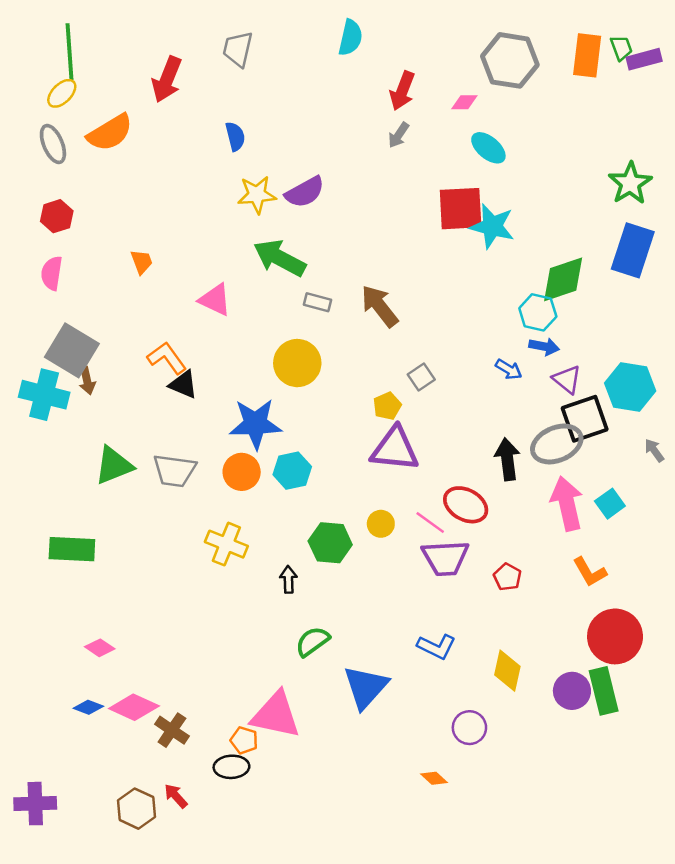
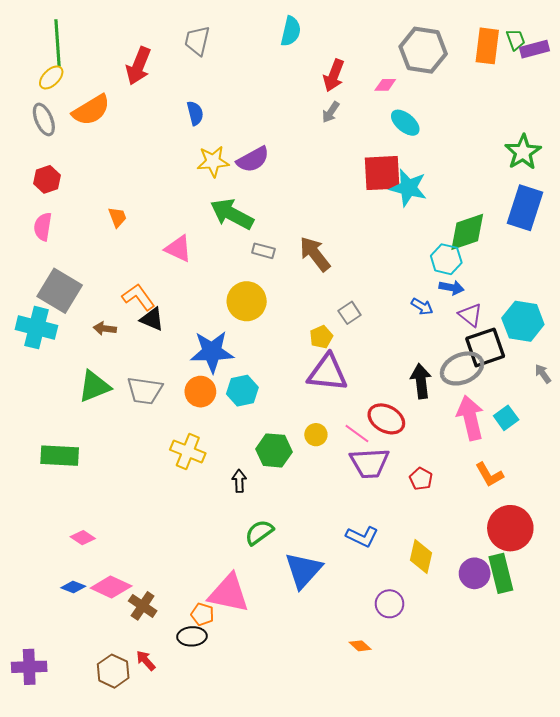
brown arrow: (87, 381) -> (105, 329), moved, turned 110

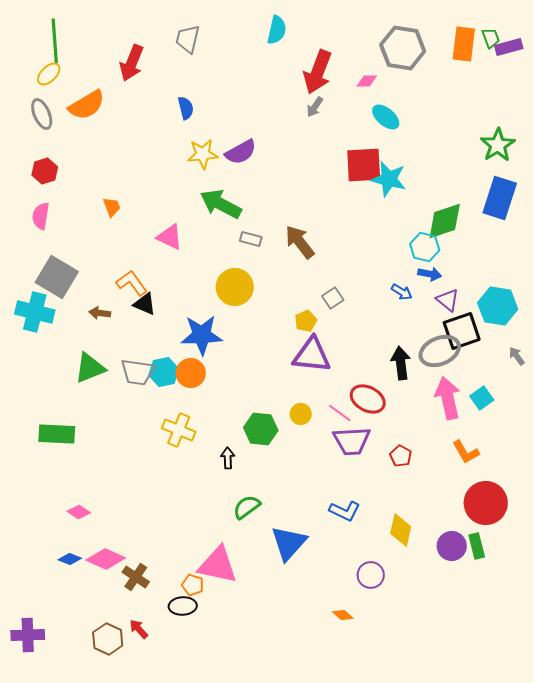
red arrow: (334, 75) -> (318, 72), size x1.4
cyan hexagon: (242, 391) -> (164, 372), moved
green rectangle: (501, 573) -> (477, 546), size x0.7

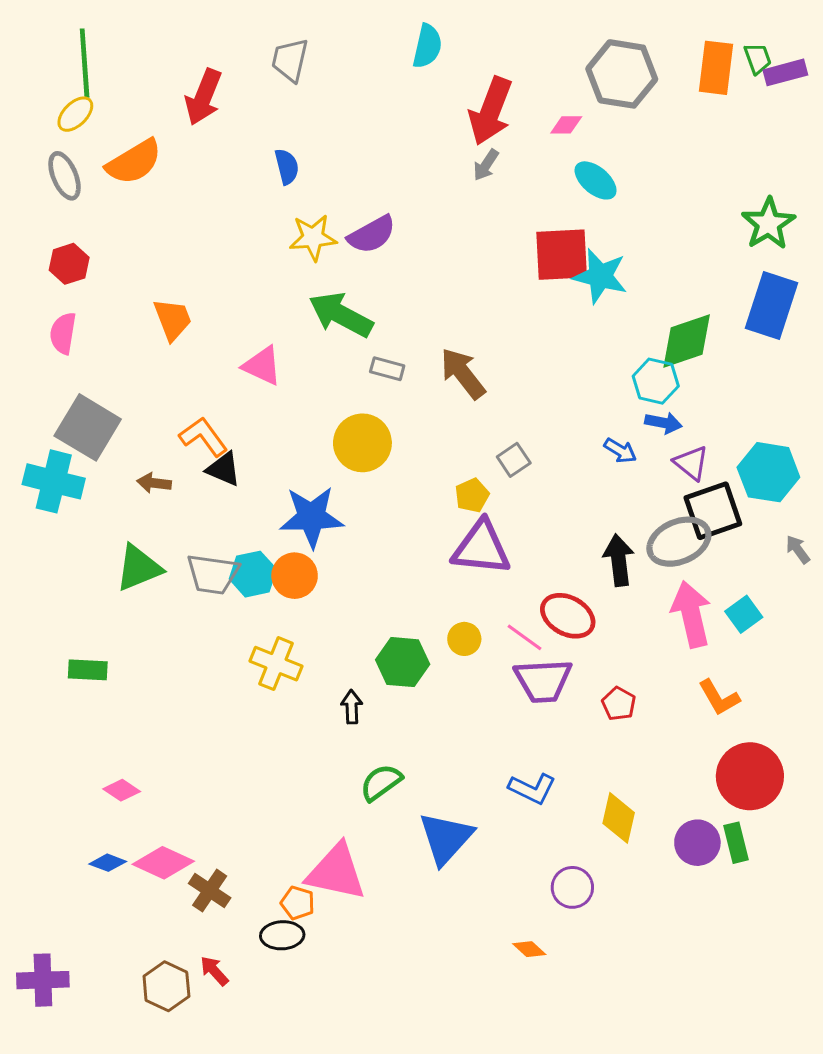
orange trapezoid: (112, 207) -> (173, 319), size x1.4
green rectangle: (57, 434) -> (88, 670), size x0.7

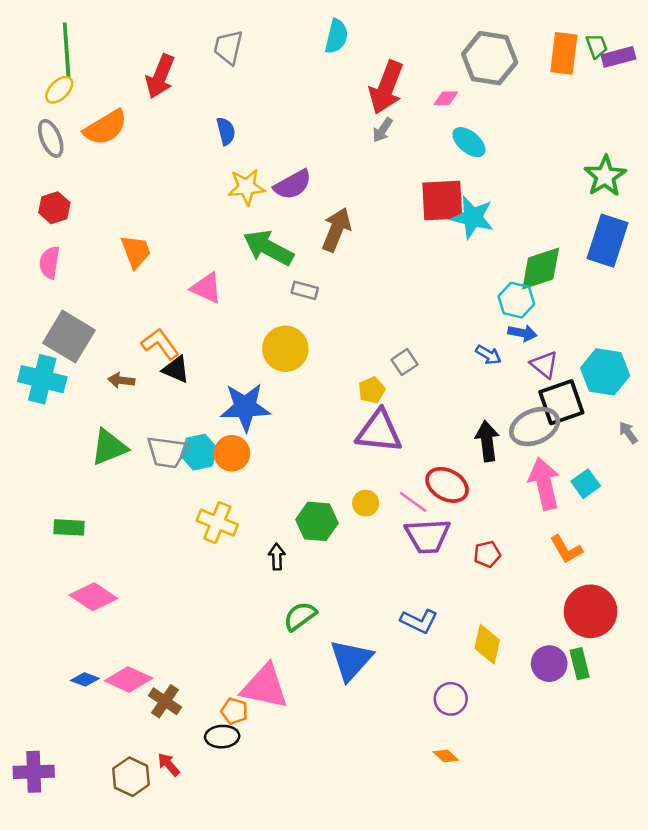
brown arrow: (463, 373) -> (336, 230), moved, turned 60
red pentagon: (619, 704) -> (487, 554), turned 30
pink diamond: (122, 790) -> (93, 597), moved, size x1.6
orange diamond: (529, 949) -> (446, 756), moved

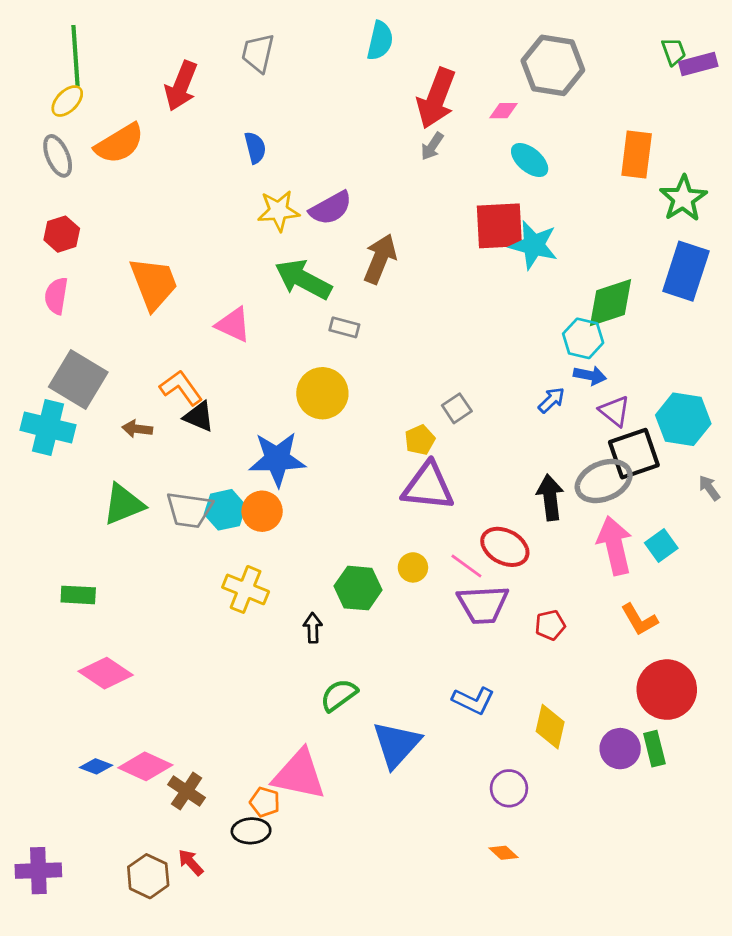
orange rectangle: (564, 53) -> (637, 155), moved
orange trapezoid: (136, 251) -> (154, 283), size x1.4
blue arrow: (488, 355) -> (552, 400), turned -75

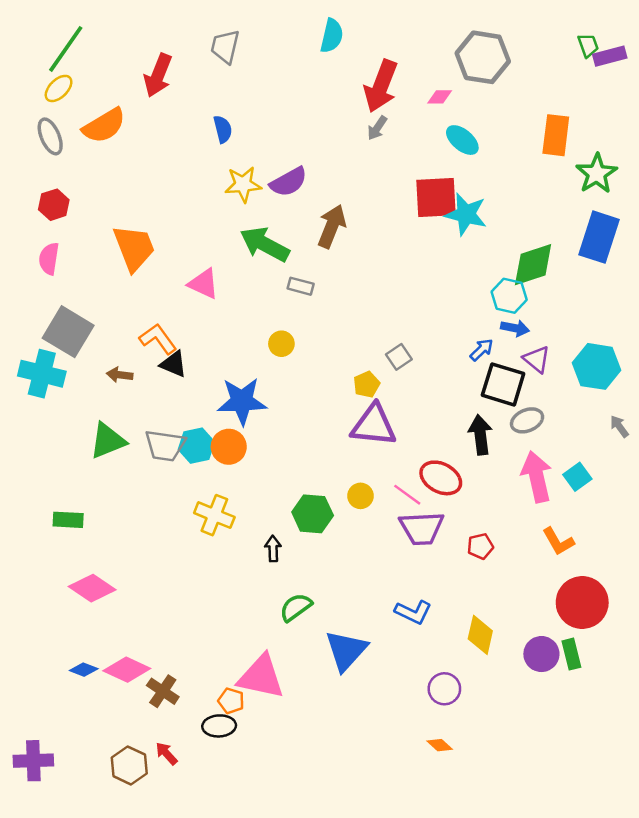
green line: (75, 56) -> (66, 49), turned 39
yellow circle: (322, 393) -> (281, 344), size x0.6
black square: (634, 454) -> (503, 384), moved, turned 36
gray ellipse: (604, 481) -> (527, 420), size x0.7

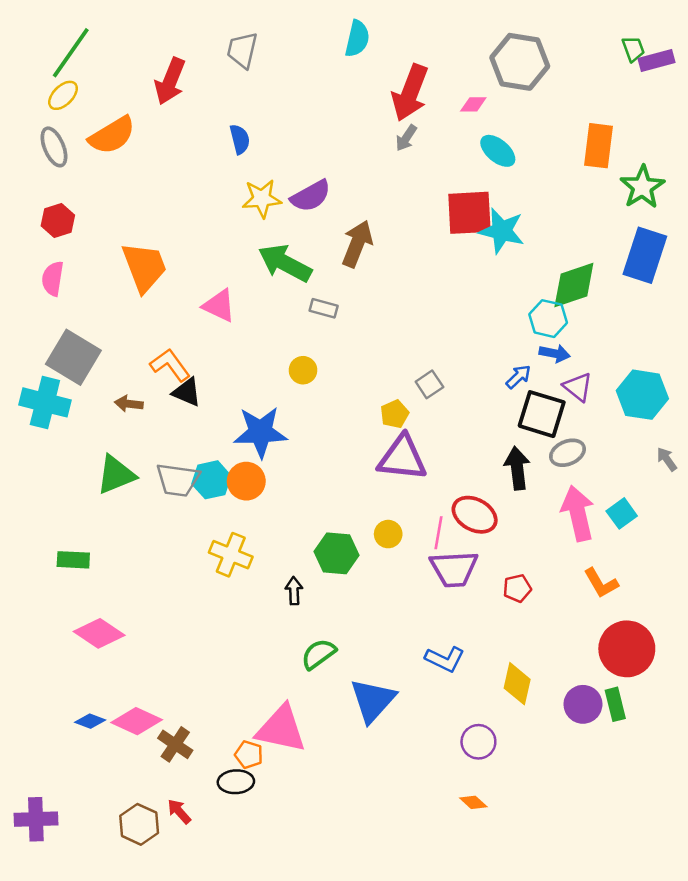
pink line: (407, 495) -> (438, 533), turned 64

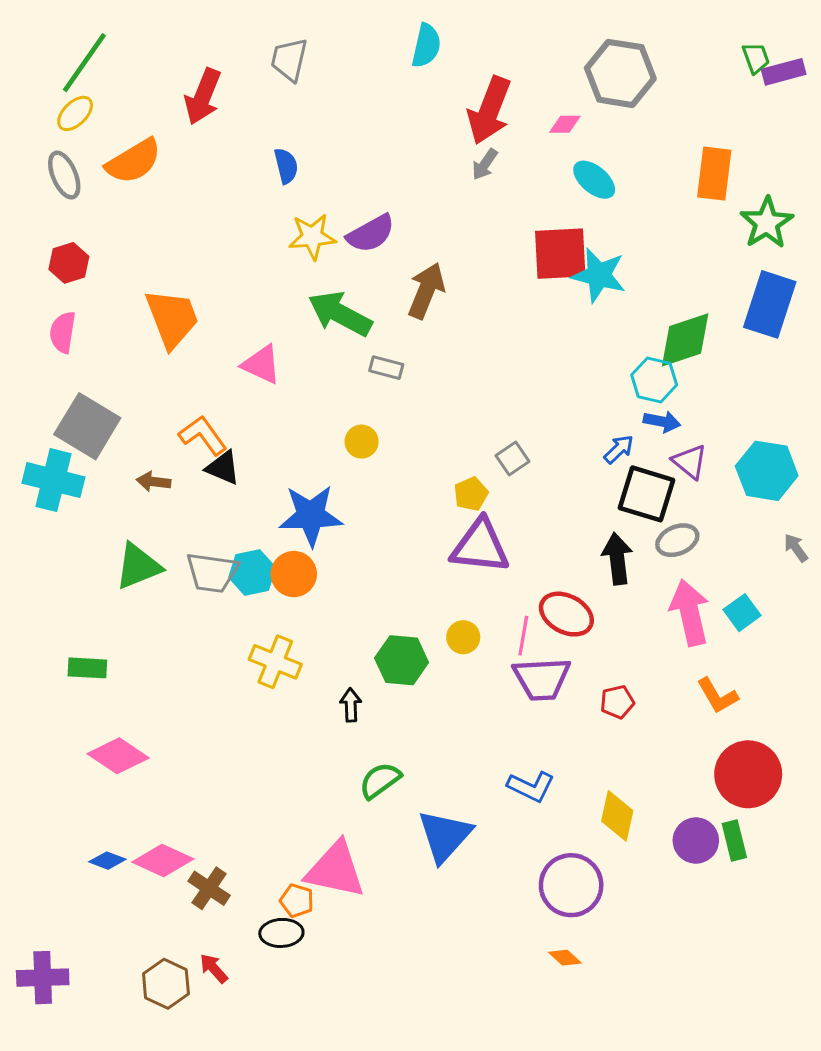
purple circle: (478, 742) -> (571, 885), size x1.5

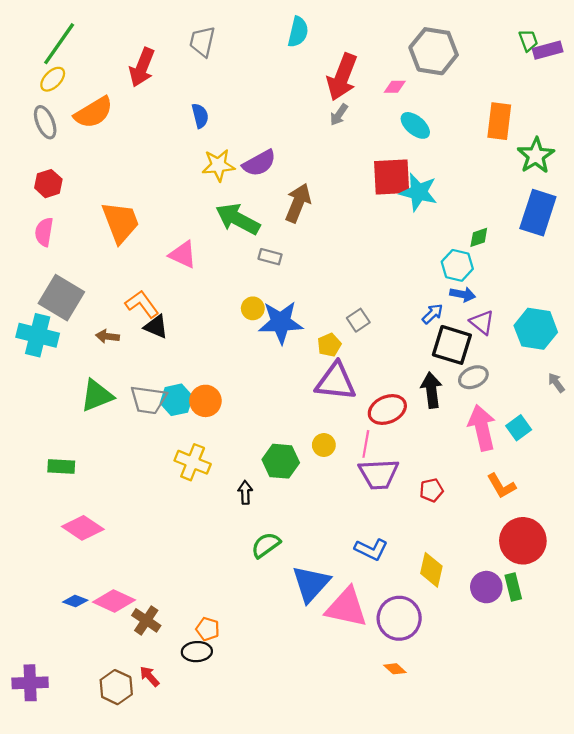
green diamond: (685, 340) -> (479, 237), size x0.5
blue star: (311, 515) -> (281, 322), moved
red ellipse: (566, 614) -> (387, 410), moved, turned -51
pink triangle: (335, 870) -> (346, 607), moved

